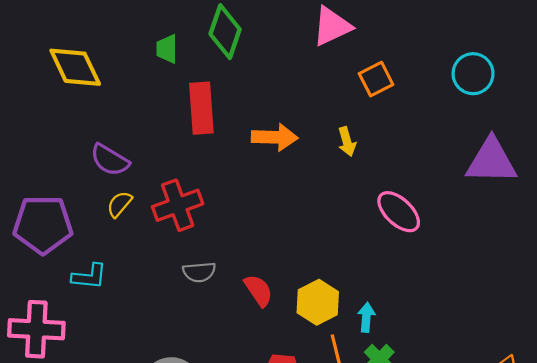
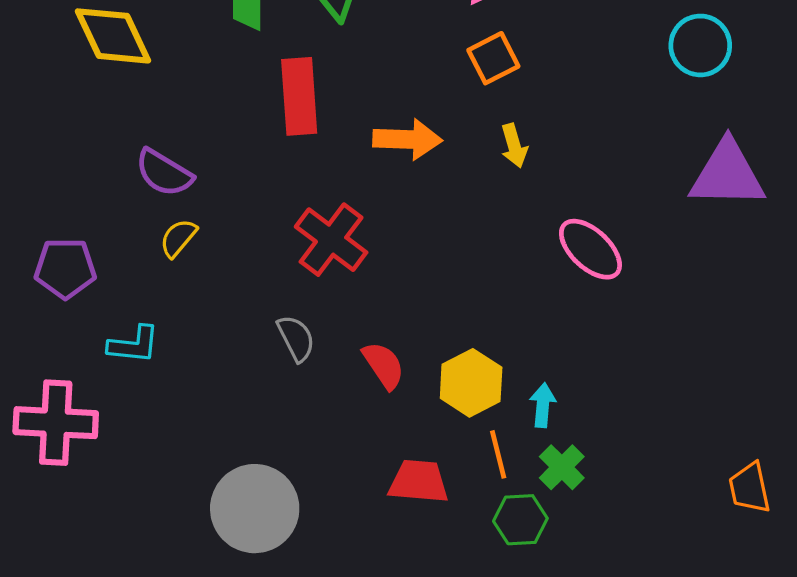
orange square: (376, 79) -> (493, 58), moved
red cross: (178, 205) -> (331, 240), moved, turned -33
purple pentagon: (43, 225) -> (65, 268), size x0.7
gray semicircle: (199, 272) -> (296, 338), turned -112

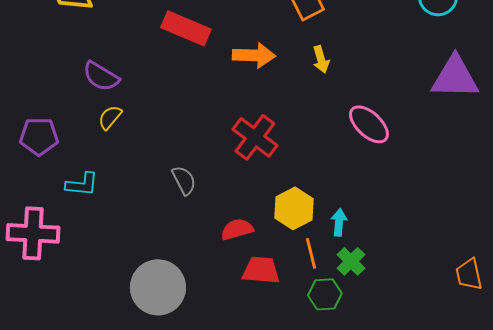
red rectangle: (299, 96) -> (186, 28), turned -63
red cross: (331, 240) -> (255, 137), moved
red semicircle: (384, 365) -> (237, 229), moved, turned -72

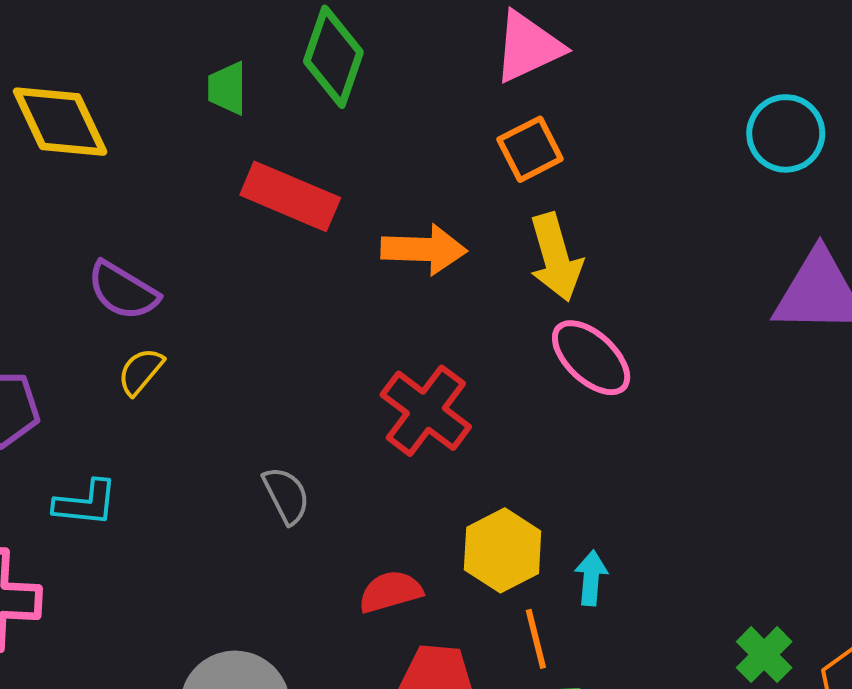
yellow arrow: (321, 59) -> (556, 257), size x1.6
pink ellipse: (369, 124) -> (591, 358), moved
green cross: (351, 261) -> (764, 655), moved

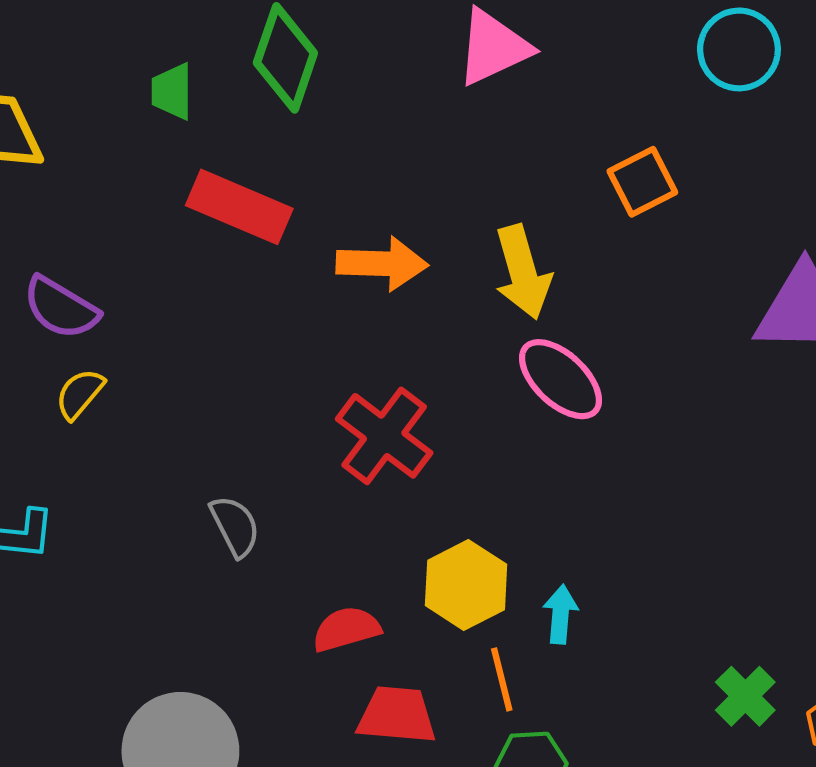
cyan circle: (786, 133) -> (739, 49), moved
orange square: (530, 149) -> (642, 182), moved

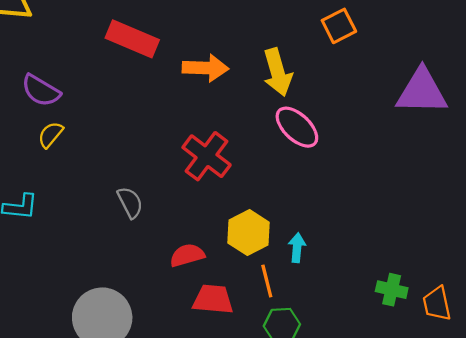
green cross: (745, 696) -> (392, 290), turned -32

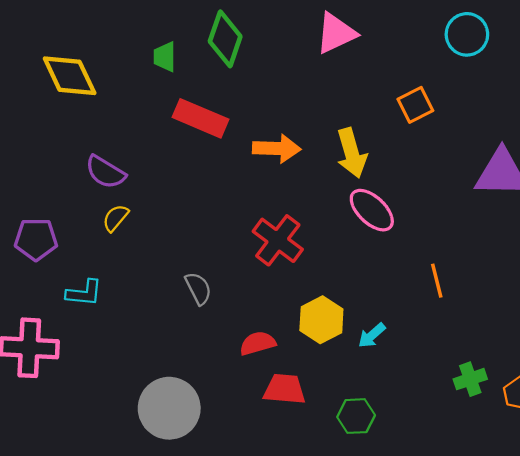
cyan arrow: (297, 248) -> (372, 335), turned -136
orange line: (267, 281) -> (437, 281), moved
green cross: (392, 290) -> (470, 379), turned -32

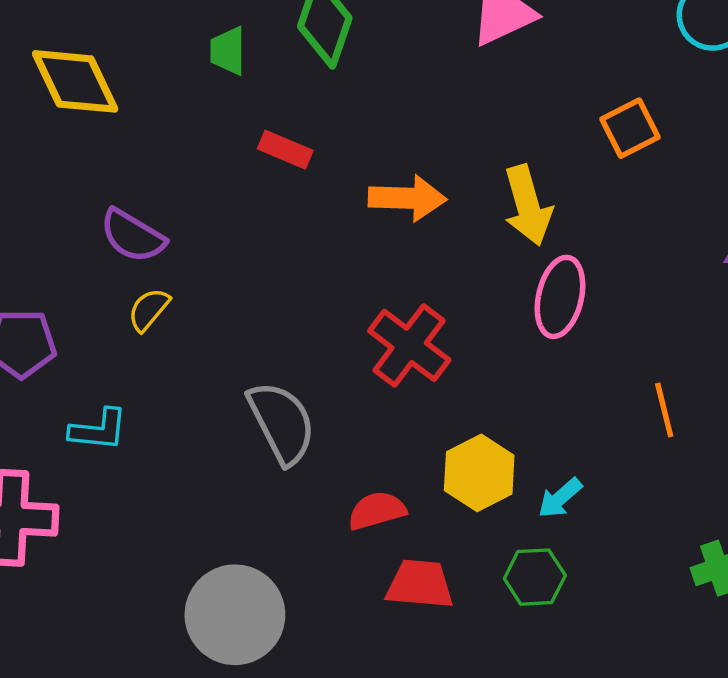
red rectangle: (201, 118) -> (285, 150), size x0.6
pink ellipse: (372, 210) -> (560, 297), turned 60
gray semicircle: (198, 288) -> (282, 423), size x1.6
green hexagon: (356, 416) -> (535, 577), moved

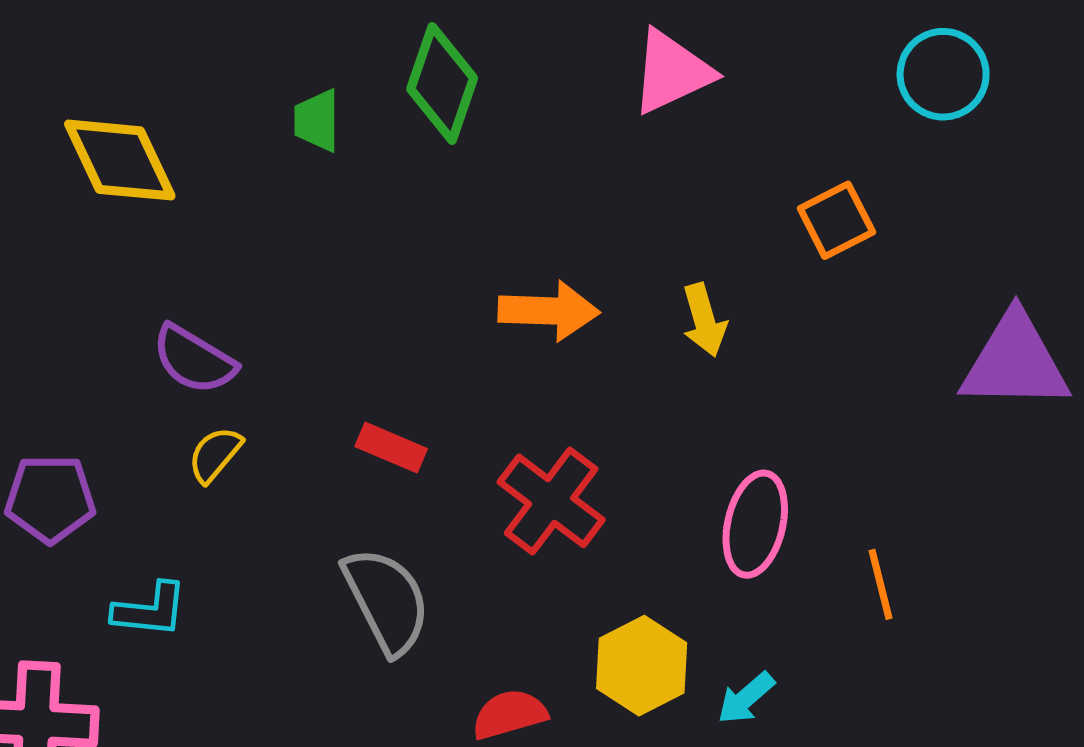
red rectangle: (285, 150) -> (391, 448), moved
yellow arrow: (528, 205) -> (704, 320), size x0.7
pink ellipse: (560, 297) -> (755, 524), moved

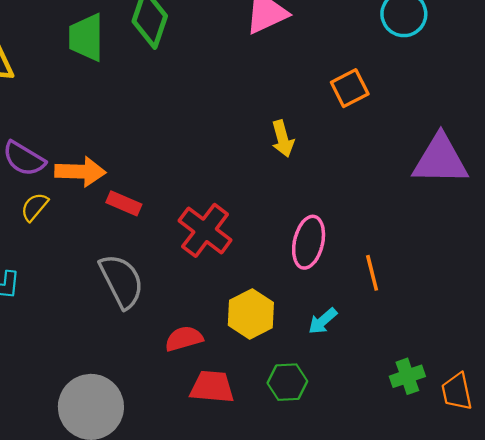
green trapezoid: (317, 121) -> (86, 37), size x1.5
orange arrow: (549, 311) -> (80, 172), moved
cyan arrow: (746, 698) -> (323, 321), moved

